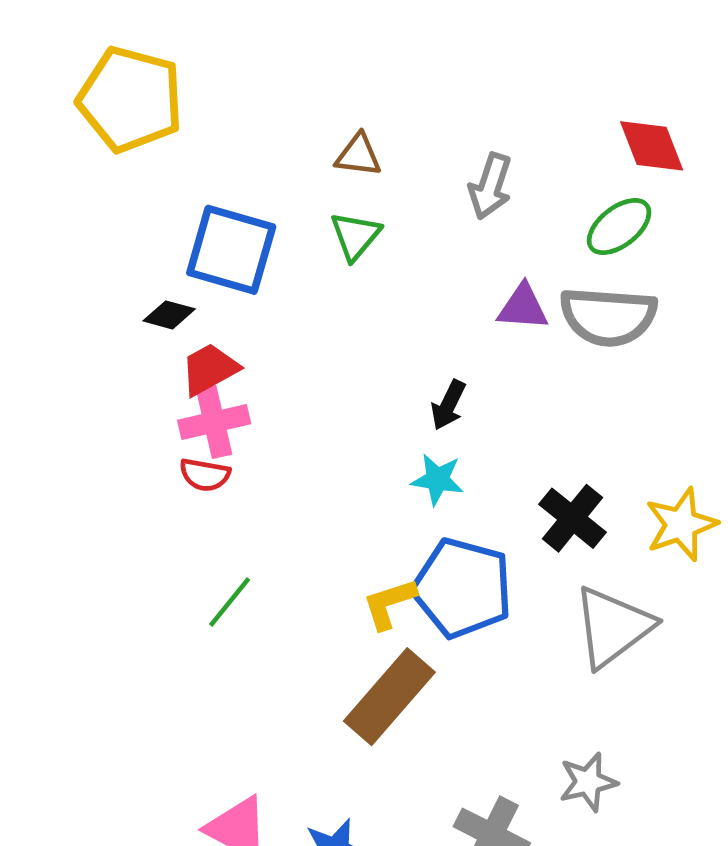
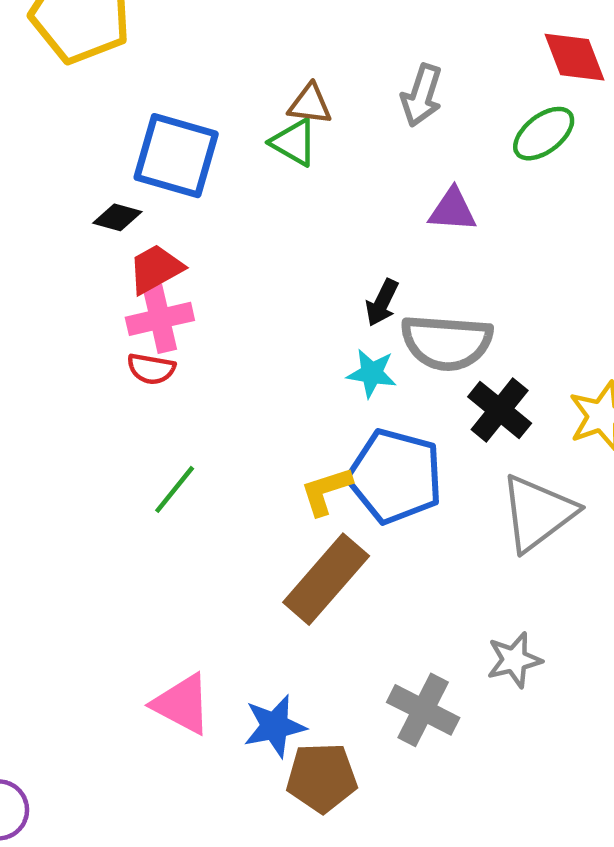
brown triangle: (358, 155) -> (310, 104), moved
green triangle: (355, 236) -> (294, 142), turned -40
gray semicircle: (608, 317) -> (447, 342), moved

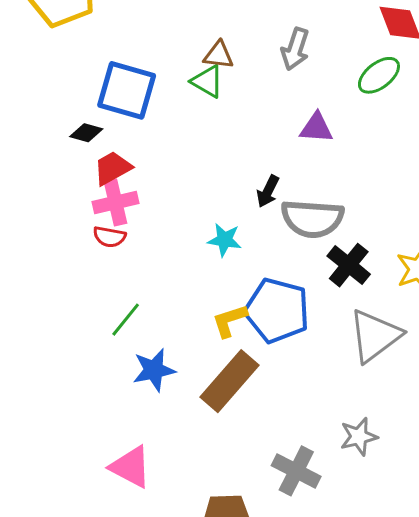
cyan star: (372, 373) -> (225, 240), moved
blue star: (275, 726) -> (154, 370), moved

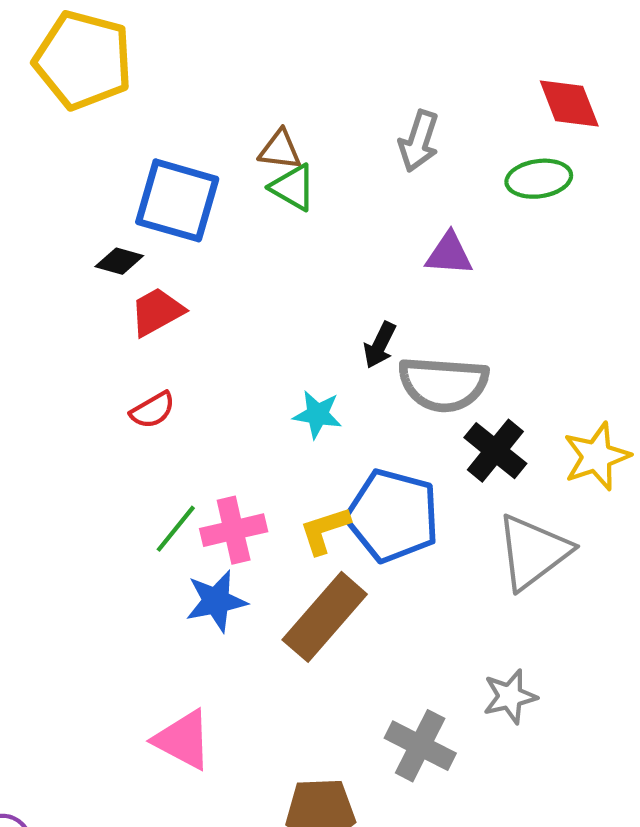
brown triangle: (218, 55) -> (280, 150), moved
green ellipse: (379, 75) -> (539, 179), turned 30
pink cross: (116, 202) -> (234, 530), moved
red semicircle: (109, 237) -> (153, 410), turned -40

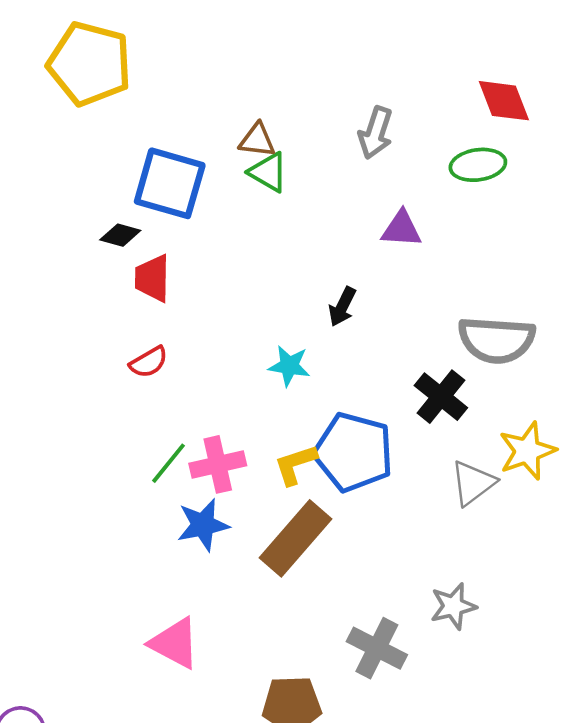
red trapezoid: (157, 312) -> (152, 278), turned -60
gray semicircle: (443, 384) -> (496, 340), moved
yellow star: (597, 456) -> (527, 451), moved
gray triangle: (533, 552) -> (473, 483), size x0.7

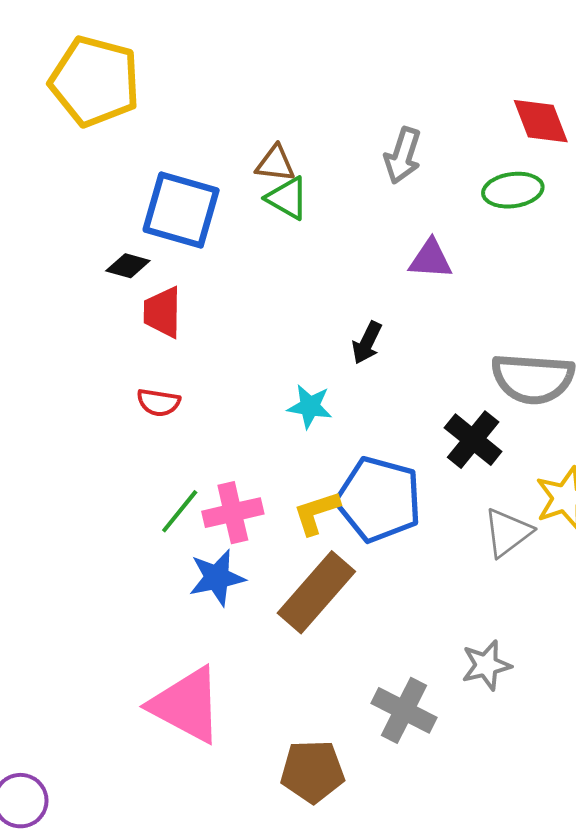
red semicircle: (149, 362) -> (158, 402), turned 39
pink triangle: (175, 643) -> (186, 705), size x1.4

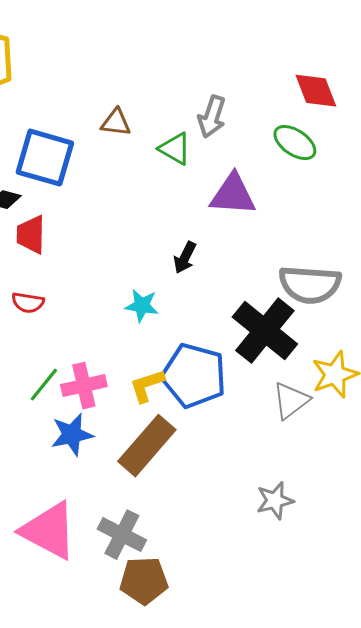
green ellipse: (513, 190) -> (295, 143), turned 42
green triangle: (287, 198) -> (175, 149), moved
purple triangle: (431, 259) -> (233, 195), size x1.4
black cross: (473, 440) -> (265, 331), size x1.5
gray cross: (404, 710) -> (122, 535), moved

